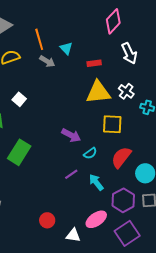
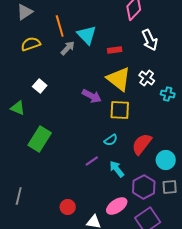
cyan triangle: (66, 48) -> (87, 35), size x1.5
gray arrow: (47, 61) -> (68, 48), turned -77
yellow triangle: (98, 92) -> (119, 79), turned 44
yellow square: (112, 124) -> (120, 110), moved
purple arrow: (71, 135) -> (92, 96), moved

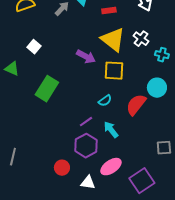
green rectangle: (40, 139) -> (47, 89), moved
cyan circle: (166, 160) -> (157, 88), moved
purple hexagon: (144, 187) -> (86, 146), moved

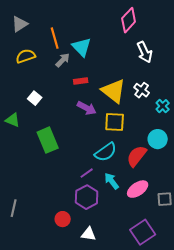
red rectangle: (109, 11) -> (81, 81), moved
cyan cross: (162, 55) -> (163, 106), turned 32
green rectangle: (47, 89) -> (48, 140), turned -55
cyan semicircle: (105, 101) -> (106, 152), size x1.6
pink ellipse: (111, 167) -> (138, 189), moved

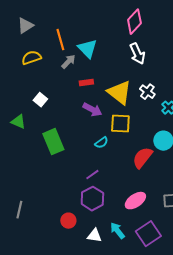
white arrow: (145, 52) -> (137, 54), moved
cyan semicircle: (106, 152) -> (101, 143), moved, size x0.6
cyan arrow: (112, 181) -> (117, 231), moved
pink ellipse: (138, 189) -> (135, 201), moved

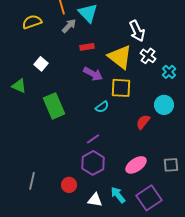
white arrow: (137, 54) -> (137, 31), moved
red semicircle: (142, 158) -> (143, 122), size x0.7
gray line: (19, 210) -> (32, 181), moved

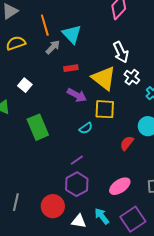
red circle: (69, 185) -> (53, 206), size x1.5

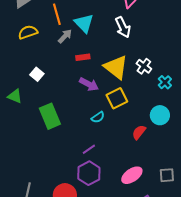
white arrow: (121, 52) -> (123, 27), moved
yellow square: (105, 109) -> (117, 98), turned -30

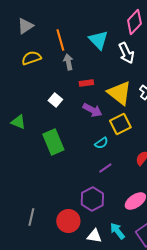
cyan triangle: (84, 23) -> (98, 40), moved
gray arrow: (65, 36) -> (68, 62), turned -56
white square: (37, 74) -> (55, 100), moved
purple line: (89, 149) -> (105, 168), moved

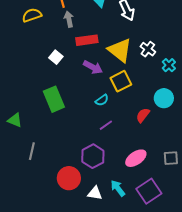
red rectangle: (86, 83) -> (87, 40), size x1.5
green triangle: (18, 122) -> (15, 120), moved
gray line: (31, 217) -> (32, 151), moved

